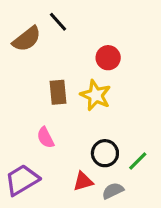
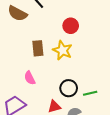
brown semicircle: (27, 39) -> (17, 13), turned 66
green line: (138, 161) -> (90, 93), turned 32

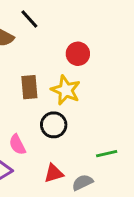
pink semicircle: (30, 78) -> (17, 145), moved
black circle: (69, 88) -> (54, 125), moved

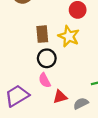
black circle: (54, 125) -> (47, 58), moved
pink semicircle: (17, 145) -> (45, 80), moved

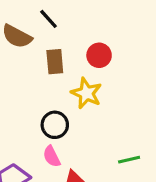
brown rectangle: (42, 34) -> (55, 62), moved

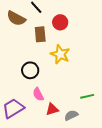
red circle: (99, 55) -> (60, 22), moved
black circle: (55, 125) -> (30, 70), moved

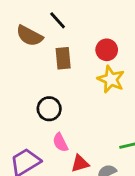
red circle: (60, 22) -> (107, 50), moved
yellow star: (60, 54) -> (111, 79), moved

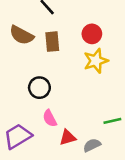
brown semicircle: (29, 36) -> (22, 35), moved
yellow star: (111, 79) -> (96, 61), turned 30

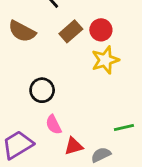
brown rectangle: (52, 42) -> (71, 31), moved, turned 54

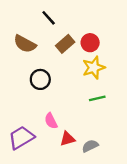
black circle: (42, 90) -> (40, 79), moved
green line: (124, 128) -> (97, 98), moved

